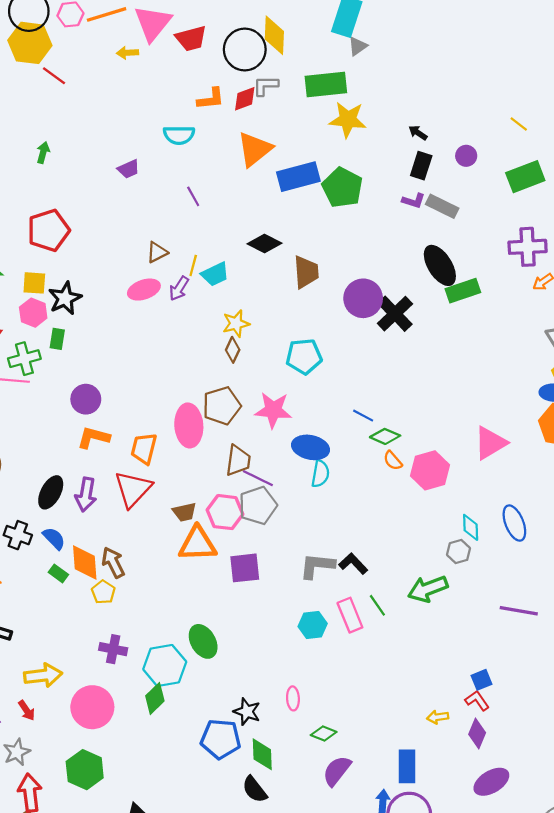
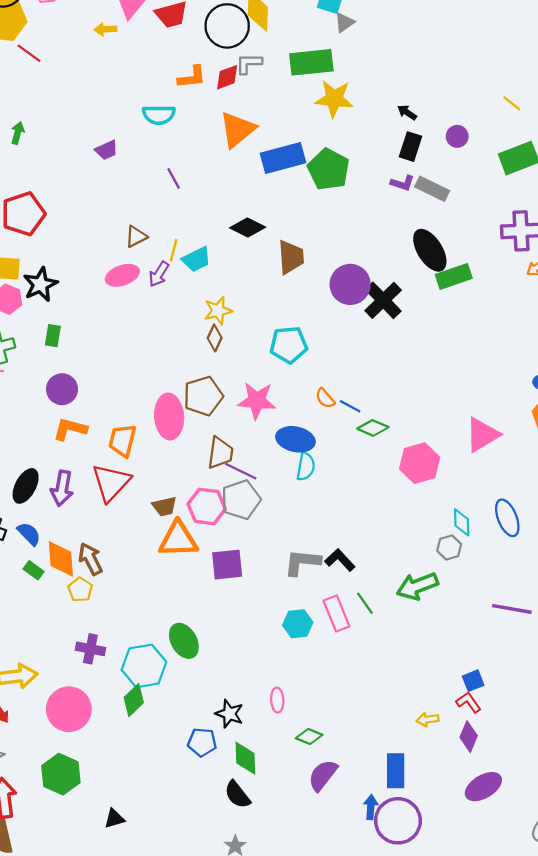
green rectangle: (57, 339) -> (53, 336), moved
orange semicircle: (393, 461) -> (325, 398), moved
blue pentagon: (221, 739) -> (202, 742), size x0.7

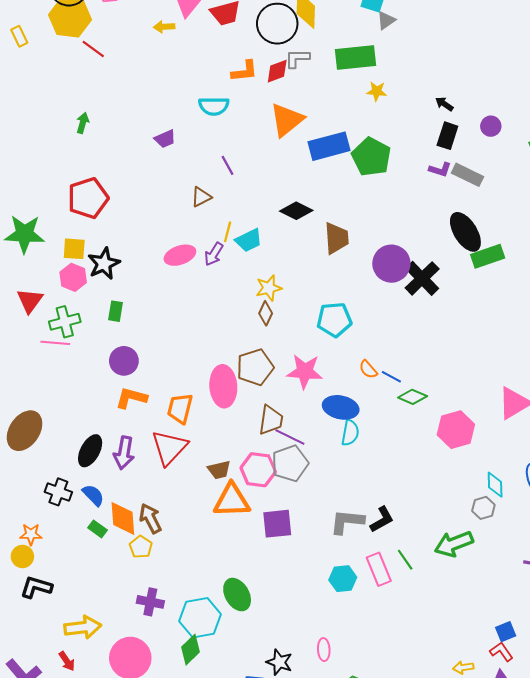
yellow star: (334, 99) -> (377, 91), size x0.6
brown triangle: (136, 237) -> (201, 197), moved
black L-shape: (340, 560) -> (382, 519), turned 104

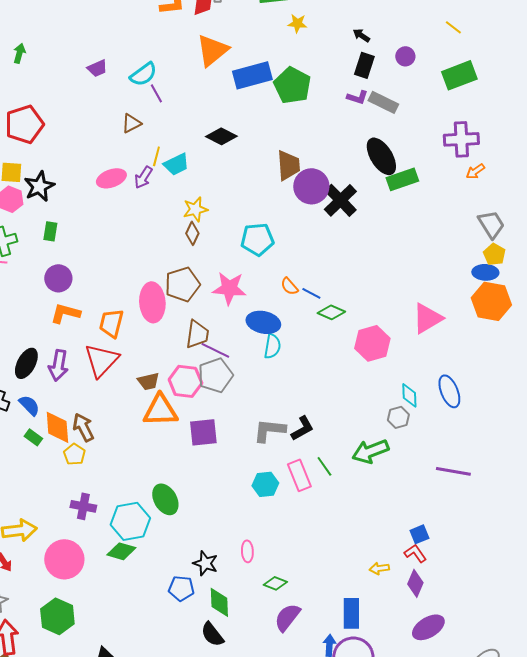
cyan semicircle: (214, 106) -> (143, 74), moved, turned -36
brown trapezoid: (336, 238) -> (288, 165), moved
green diamond: (191, 650) -> (121, 551), turned 60

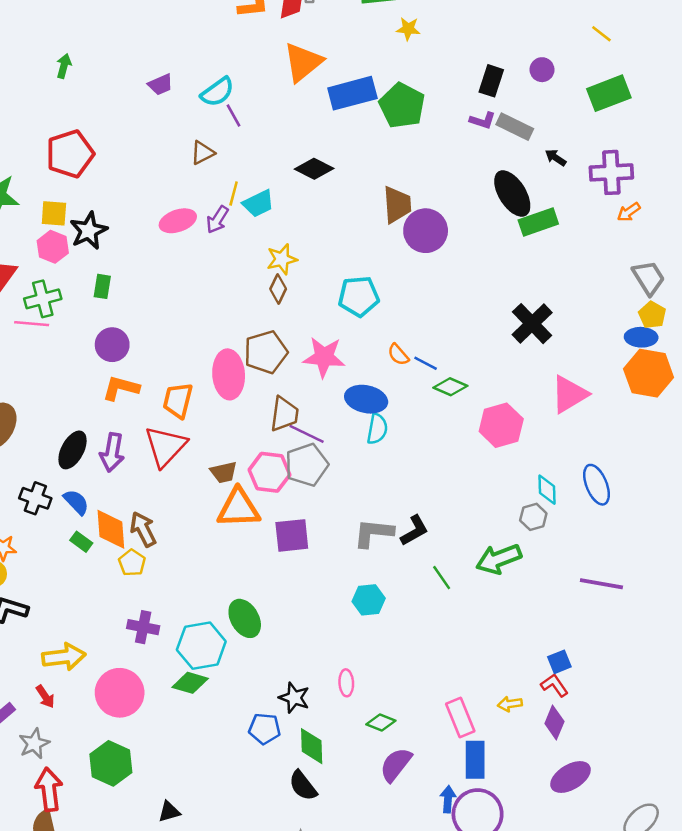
black arrow: (361, 35) -> (556, 158), moved
black cross: (340, 200) -> (532, 324), moved
pink rectangle: (299, 475) -> (460, 718), moved

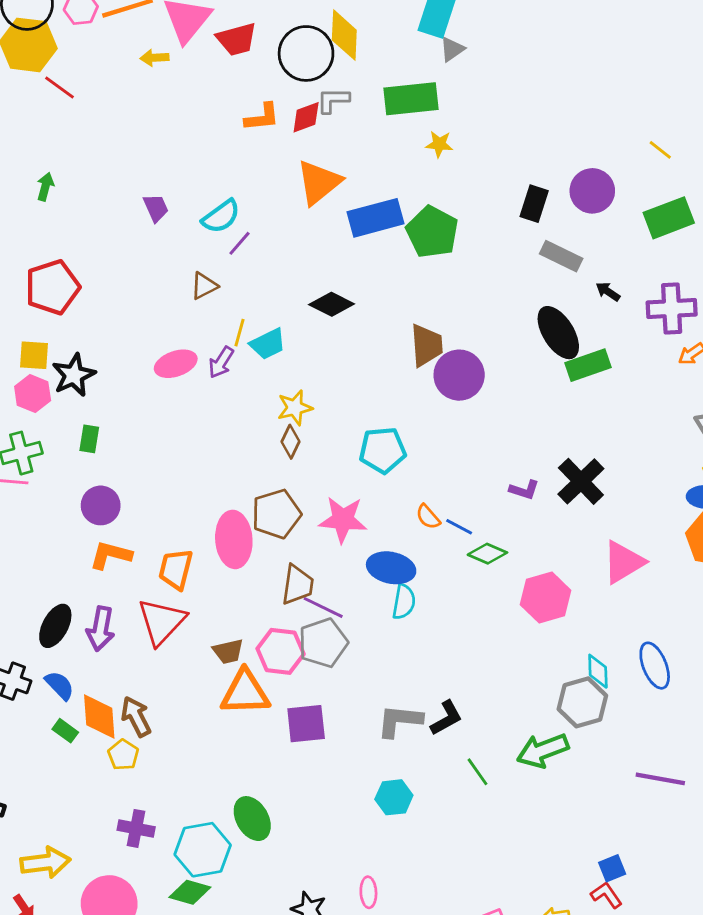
purple circle: (542, 70) -> (592, 191), size x1.6
purple trapezoid: (160, 85) -> (156, 208), turned -90
purple line: (234, 115) -> (239, 243), turned 70
purple L-shape: (483, 120) -> (524, 490), moved
gray hexagon: (533, 517) -> (582, 702), size x1.6

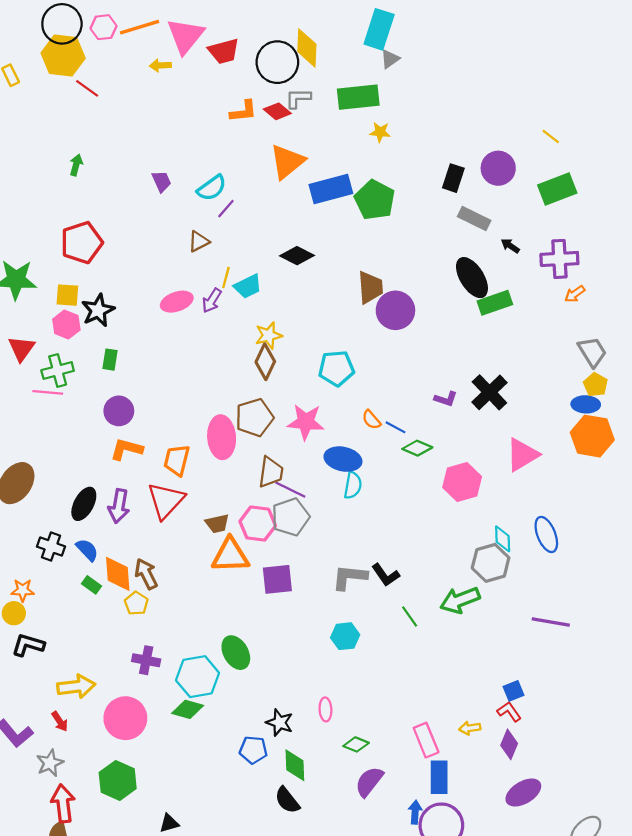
red diamond: (306, 117) -> (277, 111), turned 60
brown diamond: (290, 442) -> (265, 362), size x1.4
black L-shape: (446, 718) -> (386, 575), turned 84

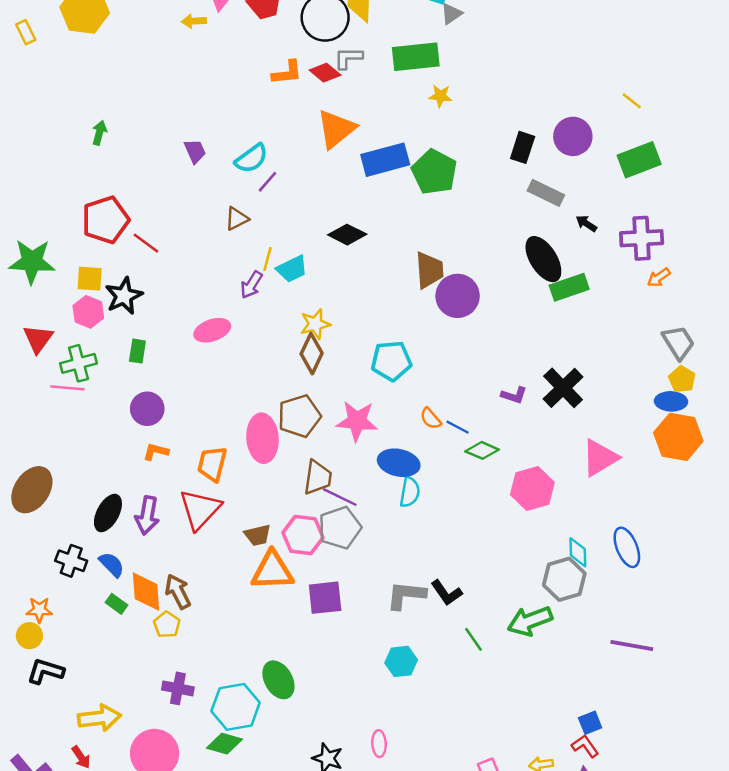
red line: (87, 88) -> (146, 243), moved
pink ellipse: (177, 302) -> (212, 330), moved
orange L-shape: (126, 449) -> (156, 452), size x0.7

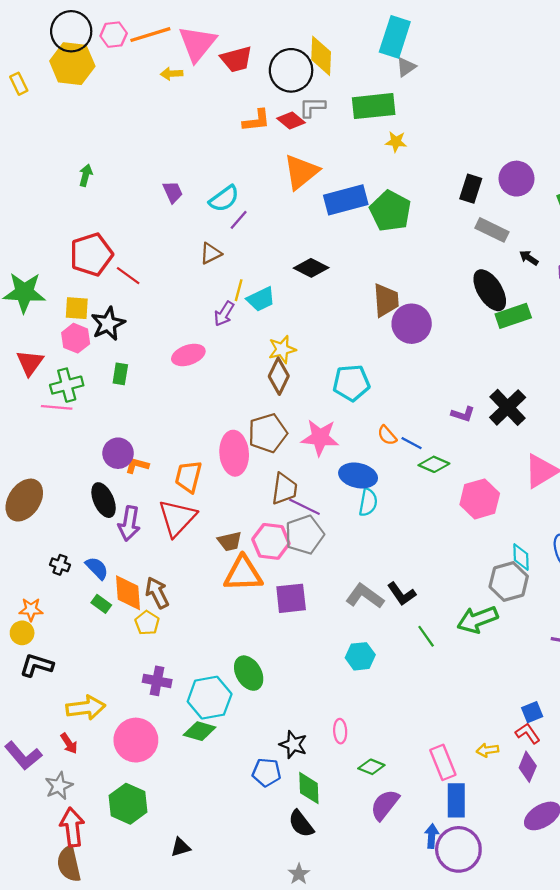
purple circle: (147, 409) -> (118, 453), moved
black ellipse: (108, 513) -> (104, 500), moved, turned -52
black cross: (71, 561) -> (60, 565), size x0.7
gray L-shape: (406, 595) -> (365, 596), turned 30

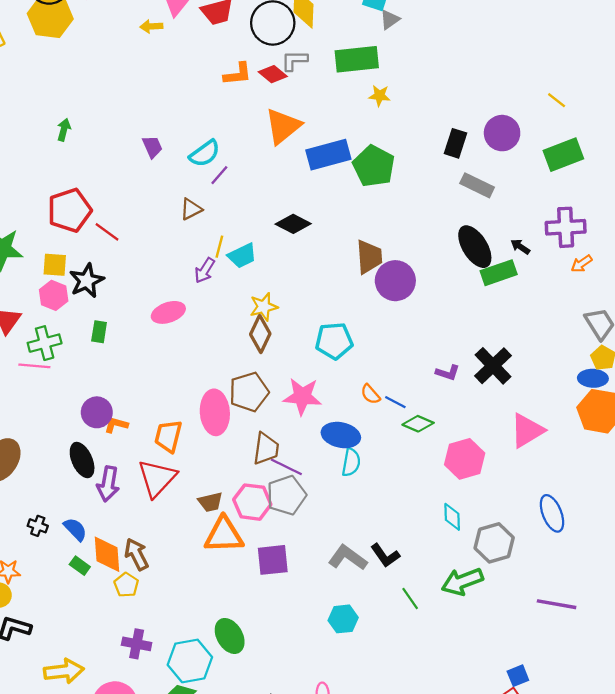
black arrow: (529, 258) -> (520, 247), moved
cyan diamond: (521, 557) -> (452, 517), moved

